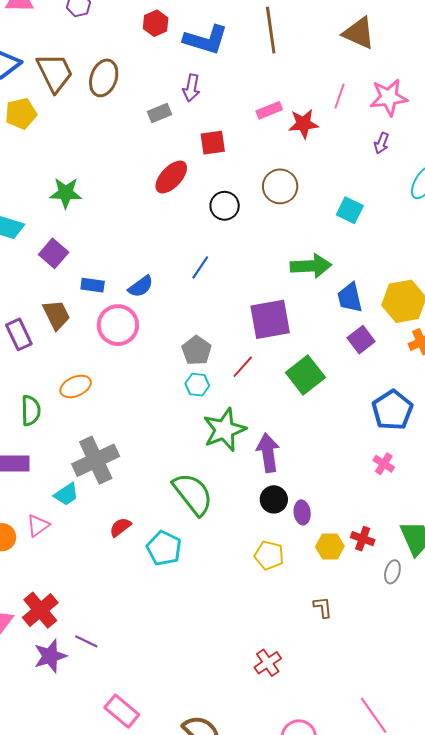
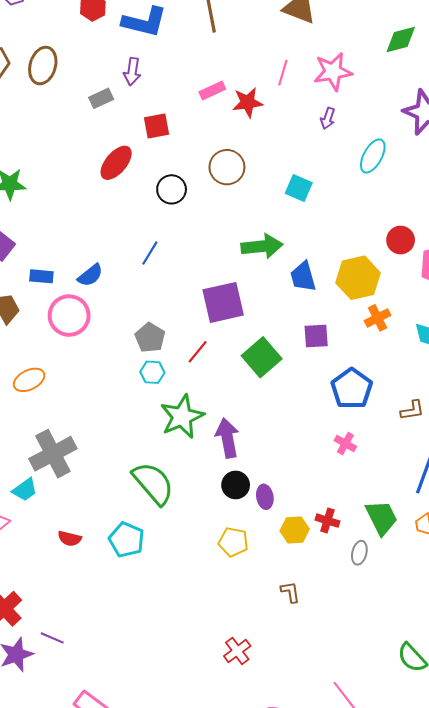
purple square: (361, 340) -> (316, 336), moved, turned 36
red semicircle: (120, 527) -> (70, 539), moved, turned -125

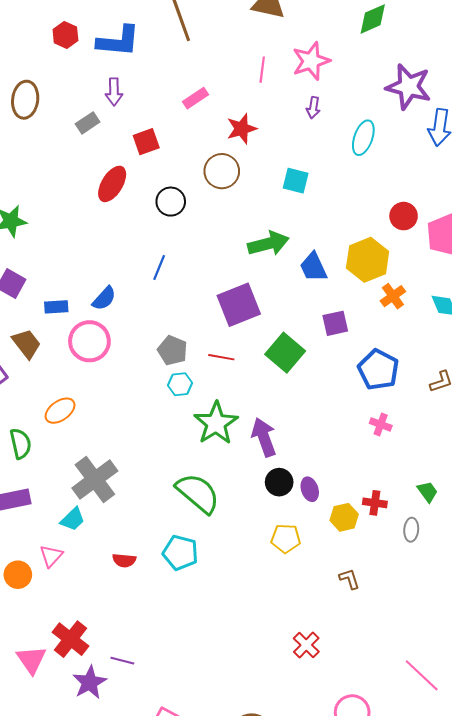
red star: (248, 102) -> (242, 129), moved
red line: (198, 352) -> (221, 357), turned 70
green trapezoid: (382, 518) -> (428, 492), size x0.6

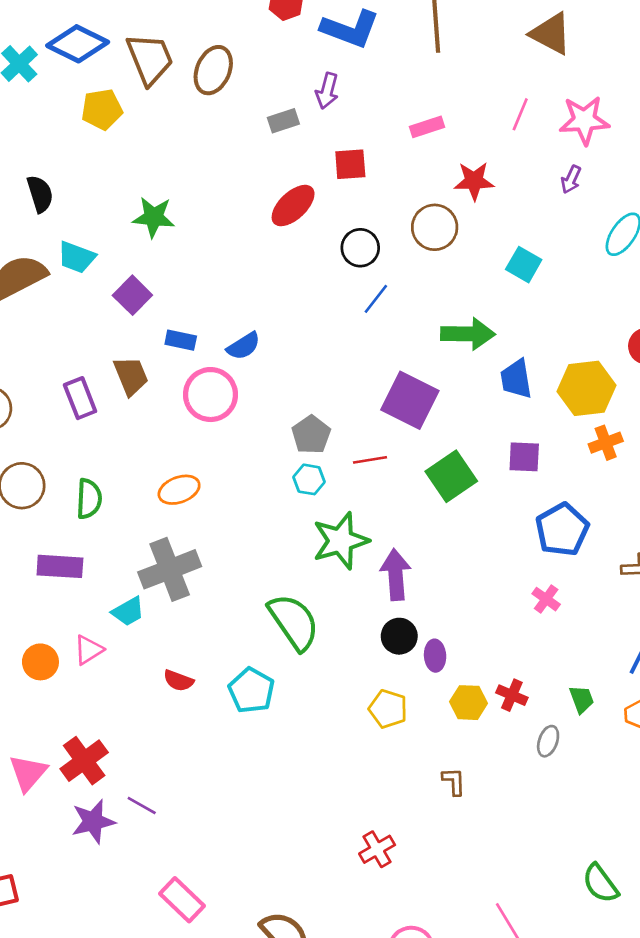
blue line: (159, 267) -> (376, 299), moved
purple square: (239, 305) -> (410, 400), turned 33
red line: (221, 357) -> (370, 460), turned -35
orange ellipse: (60, 411) -> (179, 490), moved

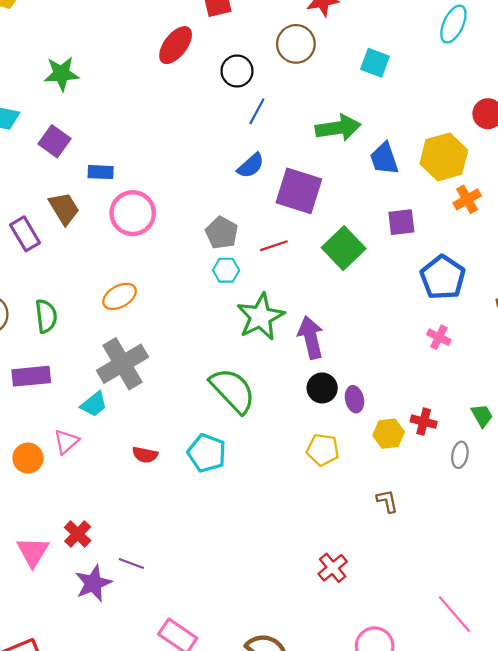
blue semicircle: (244, 346) -> (251, 166), moved
red cross: (84, 761) -> (78, 534), size x0.7

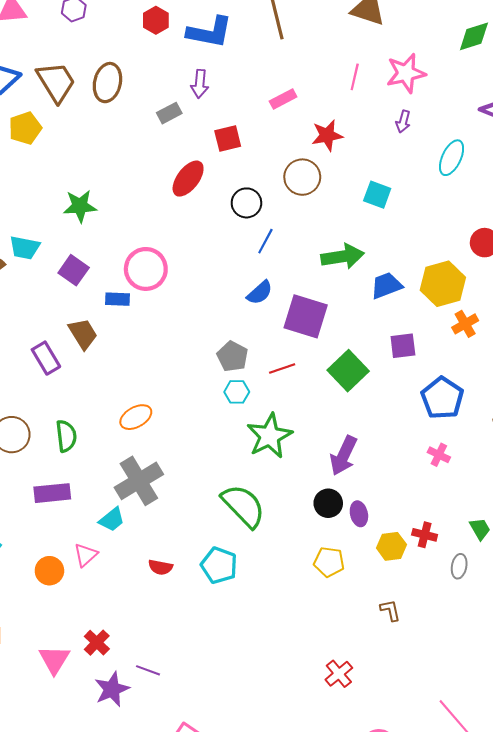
blue trapezoid: (384, 159) -> (386, 286), turned 88
pink circle: (133, 213) -> (146, 269), moved
purple arrow: (311, 337) -> (343, 456), moved, turned -141

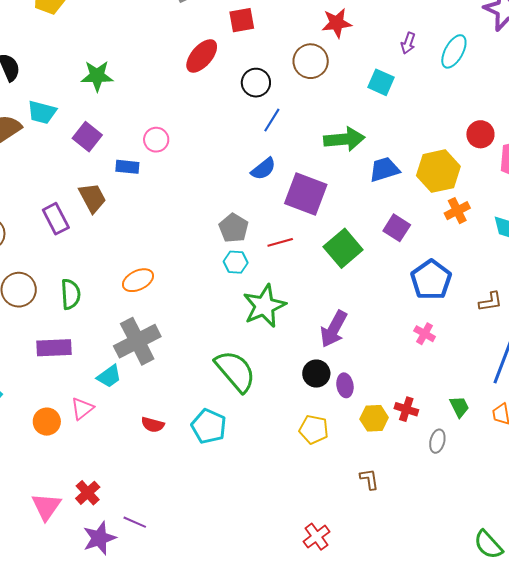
purple arrow: (403, 121) -> (408, 43), moved
pink circle: (146, 269) -> (156, 140), size x0.6
purple square: (403, 346) -> (397, 228), turned 36

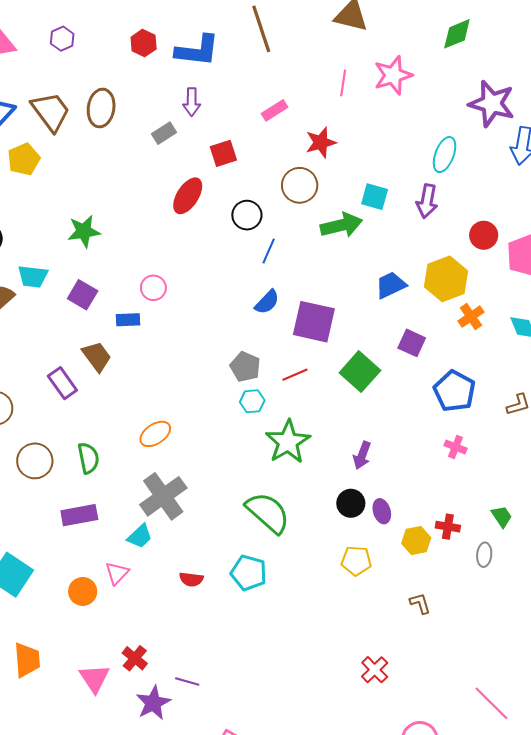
purple arrow: (408, 43) -> (427, 201), moved, size x1.5
green arrow: (344, 139) -> (341, 225), moved
purple arrow: (334, 329) -> (362, 455), size x0.7

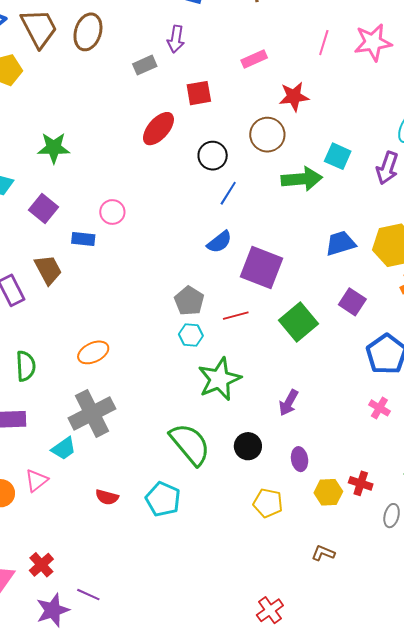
black circle: (351, 503) -> (248, 446), moved
brown L-shape: (420, 603) -> (323, 553), turned -60

